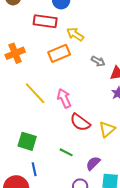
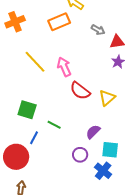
green line: (66, 152) -> (54, 125), moved
blue line: (34, 169) -> (34, 138), turned 40

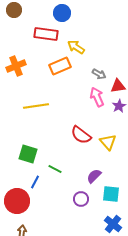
yellow line: (35, 62) -> (36, 106), turned -55
pink arrow: (64, 67) -> (97, 97), moved
yellow triangle: (107, 98) -> (108, 142), turned -30
blue cross: (103, 171) -> (113, 224), moved

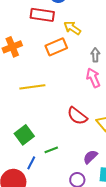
gray arrow: (99, 74) -> (95, 55), turned -120
green square: (28, 154) -> (24, 135), turned 36
green line: (55, 169) -> (51, 150), turned -48

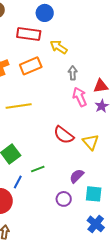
orange rectangle: (56, 47) -> (31, 66), moved
gray arrow: (95, 55) -> (73, 73), moved

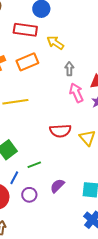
red semicircle: (64, 135) -> (60, 131), turned -40
purple semicircle: (77, 176) -> (57, 186), moved
purple circle: (64, 199) -> (29, 195), moved

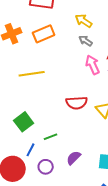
yellow arrow: (55, 43) -> (84, 21), moved
gray arrow: (69, 69) -> (86, 41), turned -56

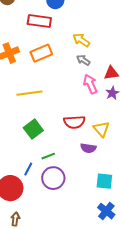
green square: (24, 122) -> (33, 129), moved
purple semicircle: (74, 158) -> (88, 148), moved, turned -126
purple circle: (46, 167) -> (53, 178), moved, size x1.5

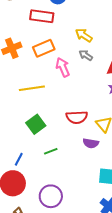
pink arrow: (90, 84) -> (63, 67), moved
blue line: (28, 169) -> (19, 159), moved
purple circle: (53, 178) -> (51, 196), moved

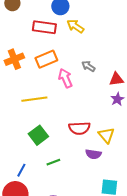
yellow arrow: (84, 35) -> (75, 26), moved

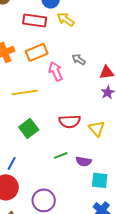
purple semicircle: (93, 154) -> (84, 161), moved
green line: (53, 162) -> (61, 155), moved

